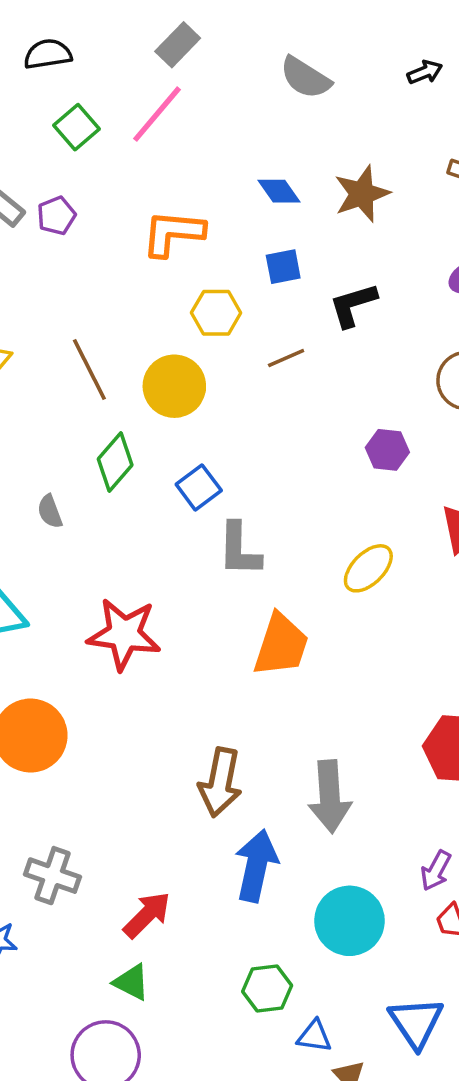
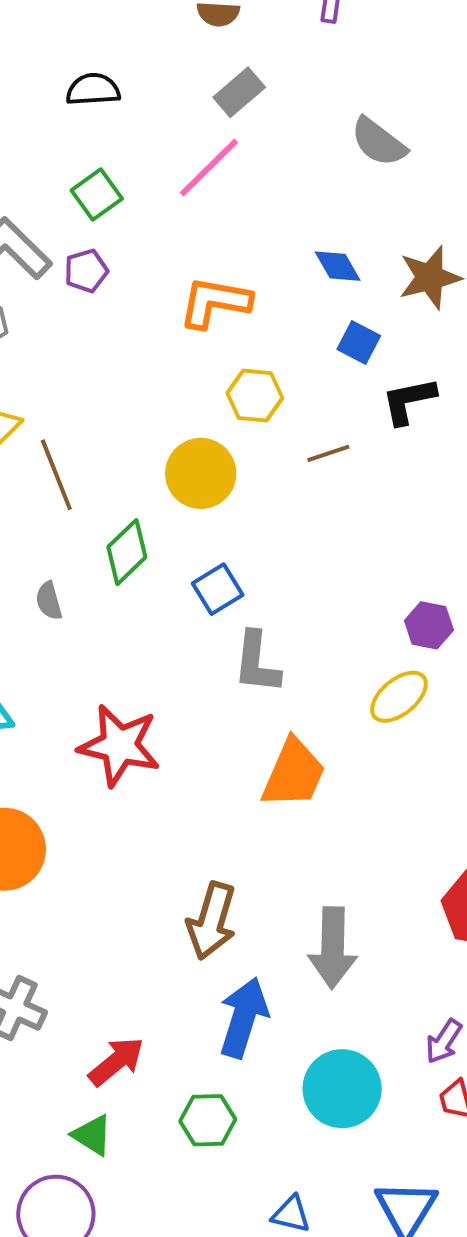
green square: (76, 127) -> (97, 194), moved
blue square: (283, 267) -> (359, 342), moved, turned 33
brown line: (89, 369) -> (56, 475), moved
purple hexagon: (387, 450) -> (429, 625), moved
green hexagon: (267, 988) -> (208, 1120), moved

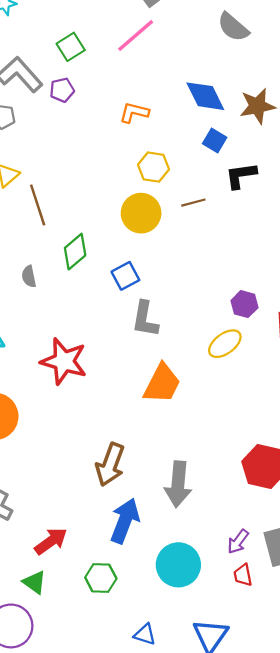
blue diamond: (338, 266) -> (205, 96), size x1.5
orange L-shape: (215, 302) -> (134, 112), size x0.7
yellow circle: (201, 473) -> (141, 213), moved

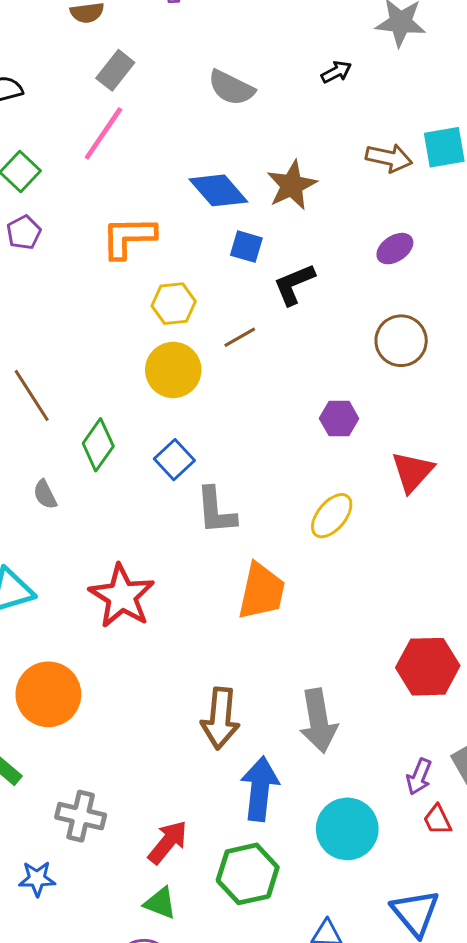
orange L-shape: (134, 112) -> (128, 237), size x1.4
purple hexagon: (244, 304) -> (339, 418), moved
red star: (64, 361) -> (122, 596), turned 30
green hexagon: (101, 578) -> (248, 874), size x1.4

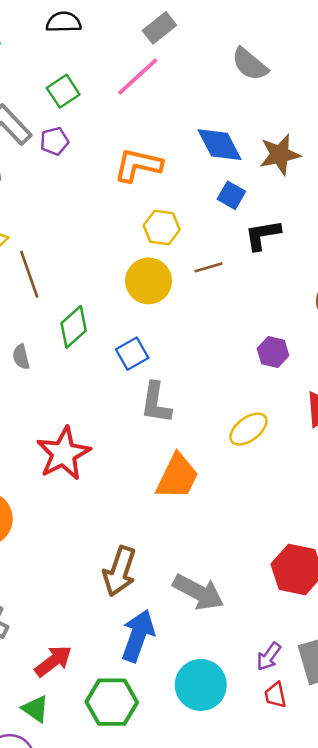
gray arrow: (318, 721) -> (198, 592), turned -66

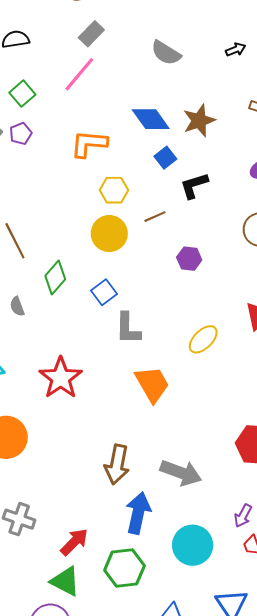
blue square: (231, 195) -> (165, 158), turned 30
purple hexagon: (273, 352) -> (189, 259), moved
orange trapezoid: (177, 477) -> (152, 384), turned -48
green triangle: (35, 709) -> (65, 581), size x1.4

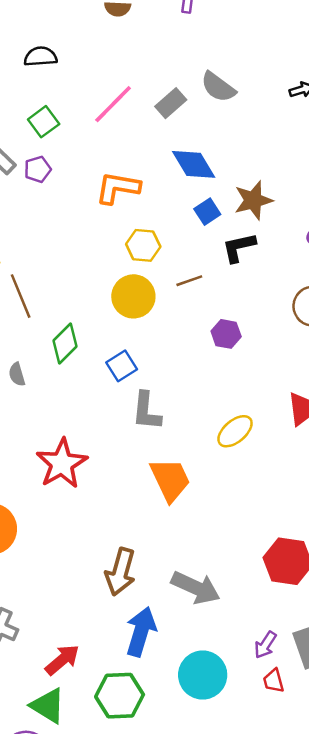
gray rectangle: (91, 34) -> (171, 103), moved
brown star: (199, 121) -> (253, 200), moved

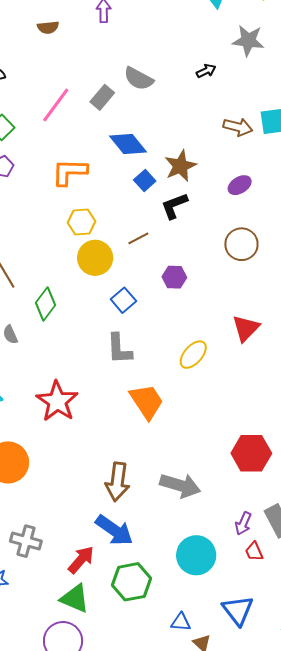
yellow hexagon: (143, 245) -> (81, 222), moved
blue square: (122, 366) -> (123, 300), moved
blue arrow: (141, 632) -> (114, 530), moved, turned 117

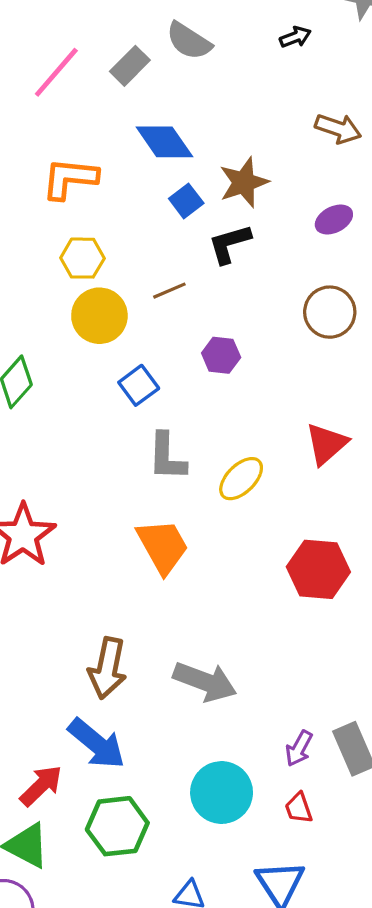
gray L-shape: (119, 349) -> (167, 457), moved
red hexagon: (251, 453) -> (318, 569), moved
red trapezoid: (254, 551) -> (299, 808), moved

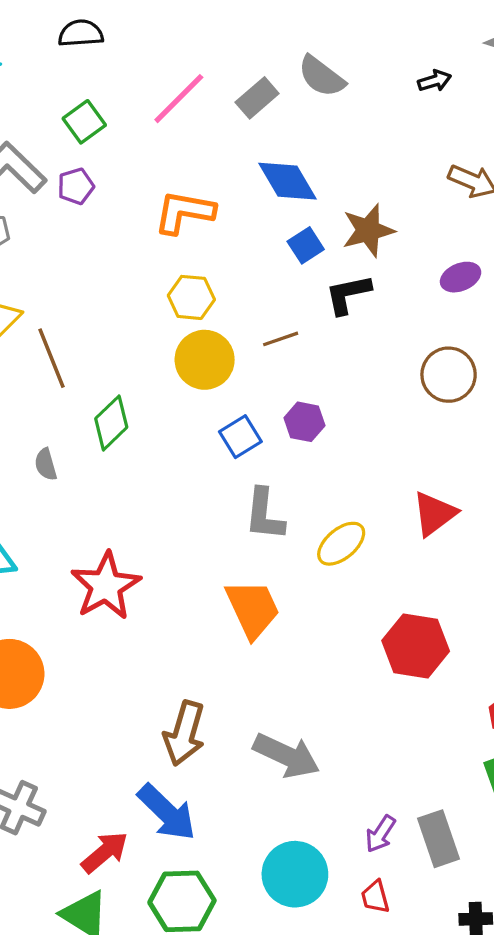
purple hexagon: (221, 355) -> (304, 422), moved

